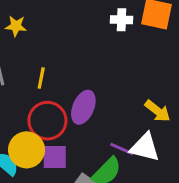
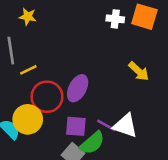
yellow line: (41, 78) -> (28, 70), moved, turned 48
yellow arrow: (158, 111) -> (139, 71), moved
purple square: (55, 157) -> (76, 126), moved

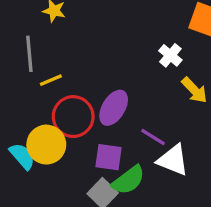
white cross: (115, 19) -> (170, 55), moved, turned 30
purple line: (106, 125) -> (153, 137), moved

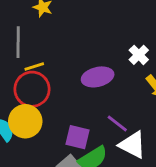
purple ellipse: (114, 108) -> (98, 77), moved, turned 40
red circle: (73, 117) -> (32, 89), moved

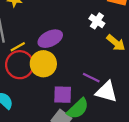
purple ellipse: (98, 77) -> (50, 39), moved
yellow circle: (25, 121) -> (43, 64), moved

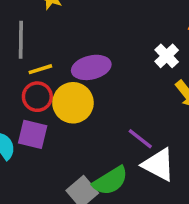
red circle: (20, 65) -> (37, 97), size x0.7
purple square: (63, 95) -> (33, 134), moved

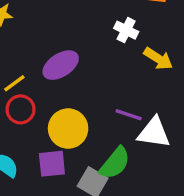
yellow circle: (73, 103) -> (68, 129), moved
purple square: (33, 134) -> (52, 164), moved

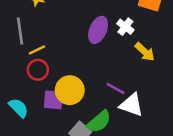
purple ellipse: (61, 65) -> (98, 30), moved, turned -45
purple square: (52, 164) -> (53, 100), moved

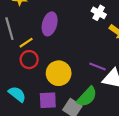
purple ellipse: (98, 30) -> (50, 24), moved
purple square: (53, 100) -> (48, 100), moved

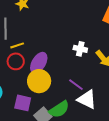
white cross: (99, 13) -> (80, 49), moved, turned -32
purple ellipse: (50, 24) -> (39, 63), moved

